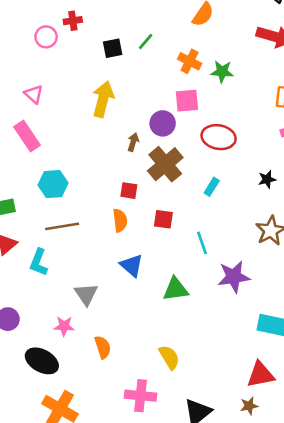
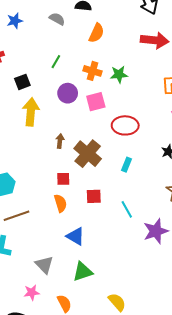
black square: (113, 48) -> (22, 82), moved
purple circle: (163, 123) -> (68, 93), moved
green triangle: (175, 289) -> (83, 272), moved

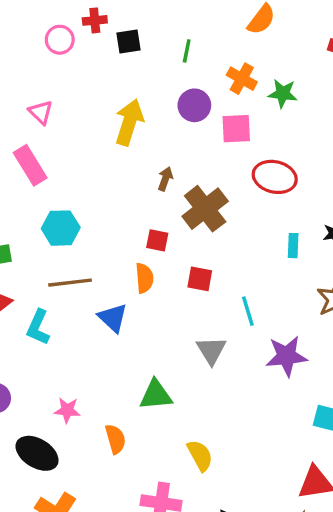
green line: (56, 62) -> (187, 51), turned -32
black square: (22, 82) -> (129, 42), moved
cyan rectangle: (127, 165) -> (293, 246), moved, turned -32
blue triangle: (76, 236) -> (113, 318), moved
gray triangle: (44, 265) -> (211, 350), moved

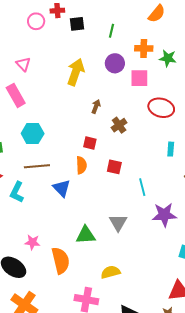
orange cross: (242, 79) -> (144, 48), turned -30
brown cross: (205, 209) -> (119, 125), size x0.6
gray triangle: (211, 350) -> (118, 223), moved
orange semicircle: (115, 439) -> (61, 260), size x1.5
yellow semicircle: (200, 455) -> (111, 272), turned -78

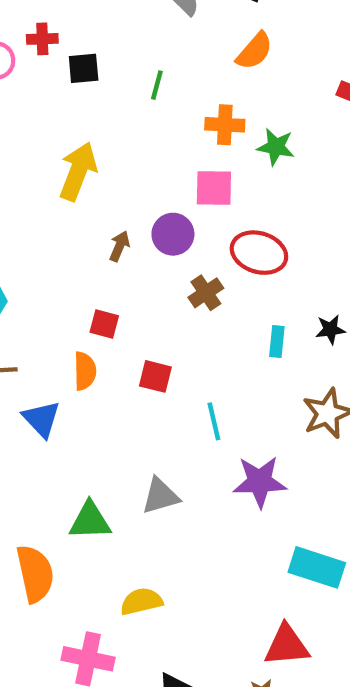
purple circle: (115, 63) -> (173, 234), moved
brown cross: (119, 125) -> (206, 293), moved
gray triangle: (118, 223) -> (160, 496), turned 42

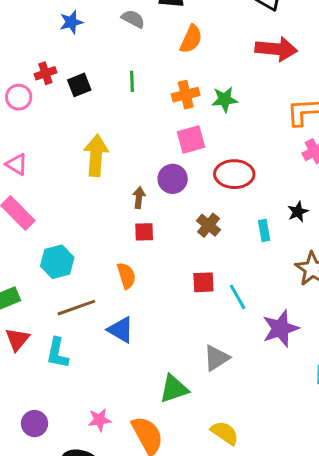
brown cross: (206, 293) -> (209, 225), moved
red square: (104, 324) -> (144, 232), moved
orange semicircle: (85, 371) -> (126, 276), moved
red square: (155, 376) -> (203, 282), moved
yellow semicircle: (141, 601) -> (225, 433), turned 64

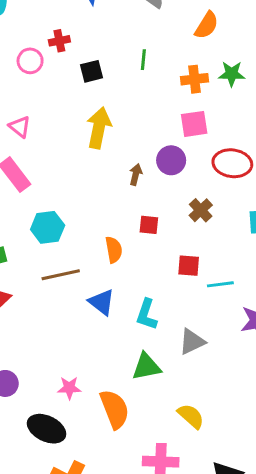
black square: (79, 85) -> (91, 71), moved
green star: (225, 99) -> (232, 74), moved
red square: (144, 232) -> (149, 225), moved
cyan line: (238, 297) -> (220, 284), turned -75
cyan L-shape: (57, 353) -> (147, 314), moved

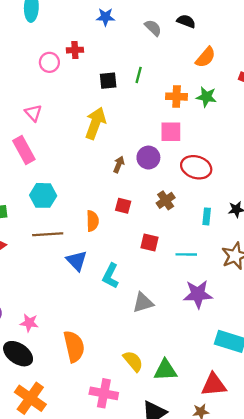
orange semicircle: (207, 25) -> (205, 57), moved
black square: (91, 71) -> (108, 81), moved
cyan line: (220, 284) -> (186, 254), moved
green triangle: (146, 367) -> (165, 370), moved
pink star: (69, 388) -> (29, 323), moved

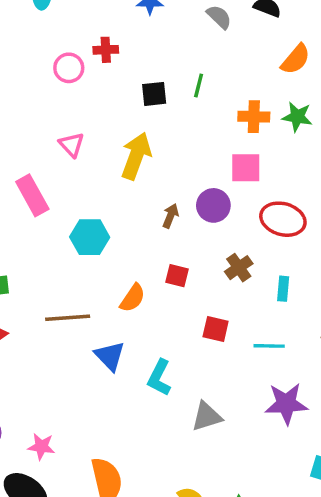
pink triangle: (33, 113) -> (72, 145), moved
cyan hexagon: (43, 195) -> (90, 237), moved
cyan rectangle: (207, 216) -> (283, 289), moved
orange semicircle: (92, 221) -> (133, 298), turned 36

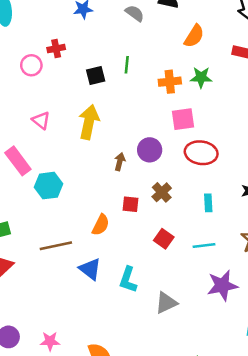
pink square: (246, 168) -> (183, 119), moved
cyan hexagon: (90, 237) -> (49, 186), moved
brown cross: (239, 268) -> (162, 192), moved
red square: (216, 329) -> (164, 239), turned 30

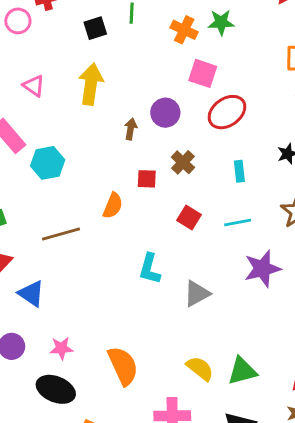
orange cross: (170, 82) -> (184, 30), turned 35
pink square: (183, 119) -> (203, 73), turned 30
red ellipse: (201, 153) -> (227, 112), turned -40
blue triangle: (90, 269) -> (31, 294), moved

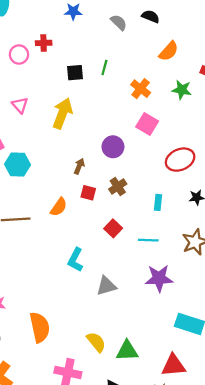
green star: (221, 22) -> (182, 90), moved
red ellipse: (227, 112) -> (180, 160), moved
brown arrow: (131, 129) -> (79, 166), moved

